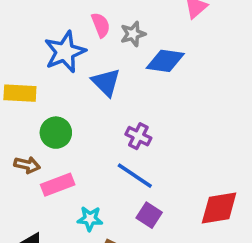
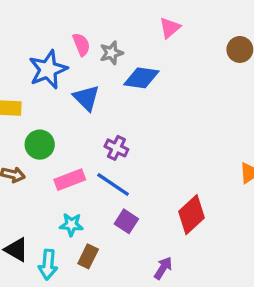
pink rectangle: (58, 185) -> (70, 180), moved
red diamond: (219, 208) -> (191, 215), turned -33

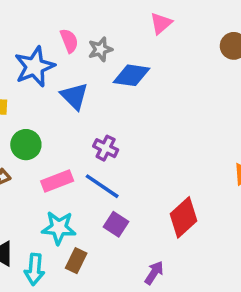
cyan star: (71, 225) -> (59, 228), size x1.4

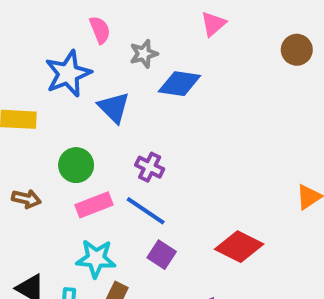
pink semicircle: (69, 41) -> (100, 30), moved
green circle: (26, 145) -> (76, 165), moved
red diamond: (184, 217) -> (239, 247), turned 69

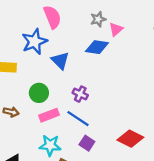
pink triangle: (213, 24) -> (116, 29), moved
pink semicircle: (100, 30) -> (52, 17), size x1.5
gray star: (144, 54) -> (98, 19), moved

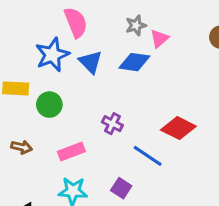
blue triangle: (60, 61) -> (90, 62), moved
green circle: (39, 93) -> (49, 105), moved
blue line: (78, 119) -> (148, 156), moved
red diamond: (130, 139) -> (178, 128), moved

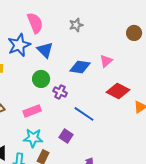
pink triangle: (159, 39) -> (106, 61), moved
blue diamond: (134, 62) -> (80, 67), moved
green circle: (49, 105) -> (41, 79), moved
red diamond: (178, 128) -> (118, 91), moved

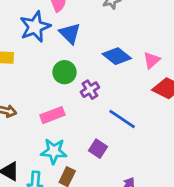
pink triangle: (106, 61) -> (152, 60), moved
blue diamond: (80, 67) -> (117, 56), turned 30
purple cross: (60, 92) -> (90, 90), turned 32

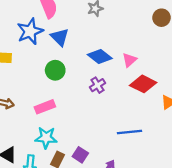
purple cross: (90, 90) -> (97, 85), moved
blue line: (122, 119) -> (129, 132), moved, turned -40
purple square: (98, 149) -> (80, 155), moved

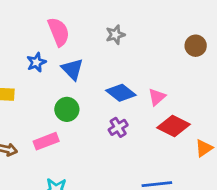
blue star: (30, 31) -> (36, 62), size x0.6
pink rectangle: (45, 107) -> (46, 141), moved

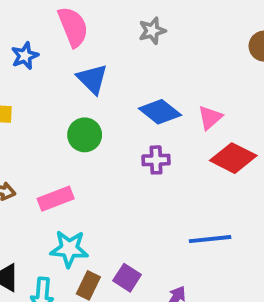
blue star: (36, 62) -> (25, 56), moved
purple cross: (118, 127) -> (156, 160), turned 30
pink rectangle: (46, 141) -> (56, 199), moved

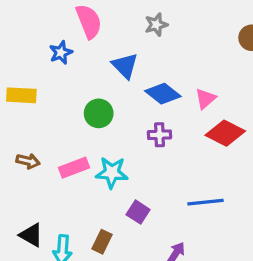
blue star: (25, 56) -> (61, 53), moved
blue triangle: (92, 79) -> (125, 66), moved
cyan star: (69, 249) -> (112, 173), moved
purple square: (127, 278) -> (138, 212), moved

